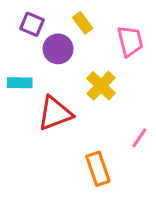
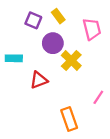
purple square: (32, 24) -> (33, 20), moved
purple circle: (58, 49) -> (53, 43), moved
red triangle: (55, 113) -> (39, 80), size x0.7

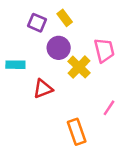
pink trapezoid: (92, 29) -> (104, 50), moved

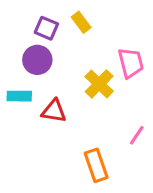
purple circle: (59, 48) -> (37, 60), moved
cyan rectangle: (15, 65) -> (19, 96), moved
red triangle: (43, 89) -> (54, 111), turned 30

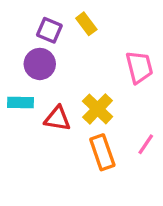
yellow cross: (99, 84) -> (98, 109), moved
orange rectangle: (96, 165) -> (102, 152), moved

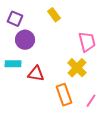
purple square: (49, 30) -> (15, 19), moved
yellow cross: (98, 109) -> (77, 68), moved
pink line: (146, 144) -> (91, 101), moved

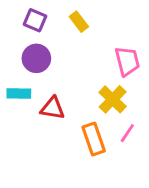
purple square: (15, 19) -> (35, 20), moved
pink line: (91, 101) -> (127, 133), moved

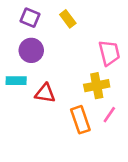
yellow cross: (113, 99) -> (97, 86), turned 35

